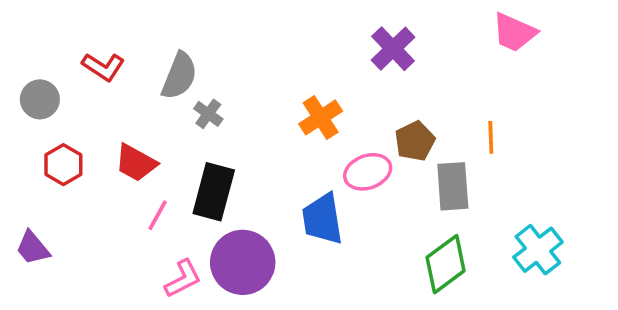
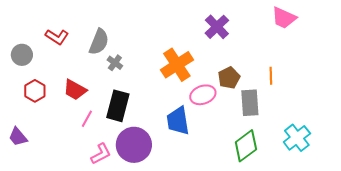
orange cross: (321, 117) -> (177, 65), size x1.4

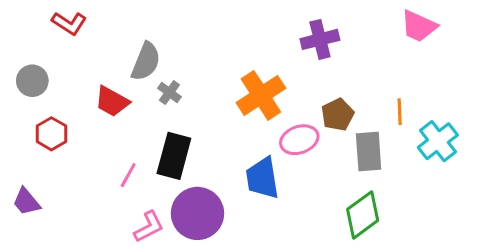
purple cross: (217, 27) -> (320, 39), turned 30
red L-shape: (57, 37) -> (69, 23), moved
red trapezoid: (75, 90) -> (112, 101), moved
cyan cross: (297, 138) -> (438, 141), moved

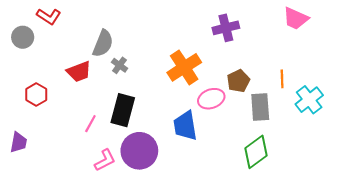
gray circle: (32, 81) -> (23, 37), moved
red trapezoid: (112, 101) -> (79, 72), turned -50
purple trapezoid: (26, 202) -> (18, 142), turned -130

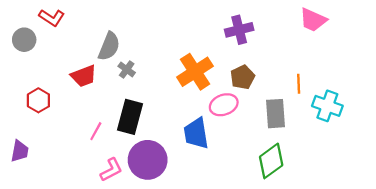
brown pentagon: (238, 81) -> (242, 77), moved
cyan cross: (309, 100) -> (327, 106), turned -32

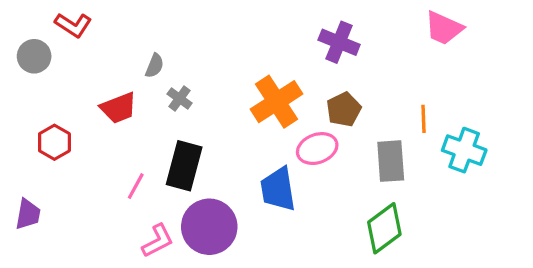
purple cross: (239, 30) -> (339, 42), turned 36
gray semicircle: (109, 46) -> (155, 66), size x0.6

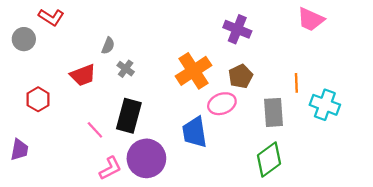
pink line: (136, 186) -> (95, 130), turned -72

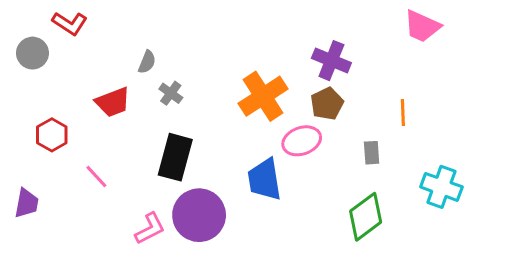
purple cross: (237, 29) -> (331, 61), moved
cyan cross: (325, 105) -> (441, 187), moved
gray rectangle: (273, 112) -> (372, 153), size x0.6
pink line: (95, 130) -> (96, 177), moved

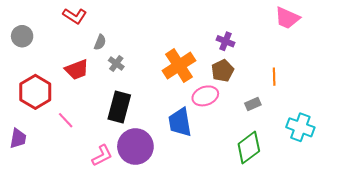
red L-shape: (70, 23) -> (75, 16), moved
purple cross: (331, 61) -> (226, 41), size x0.7
red hexagon: (52, 135) -> (35, 92), size x1.5
gray rectangle: (372, 153) -> (253, 104), turned 70

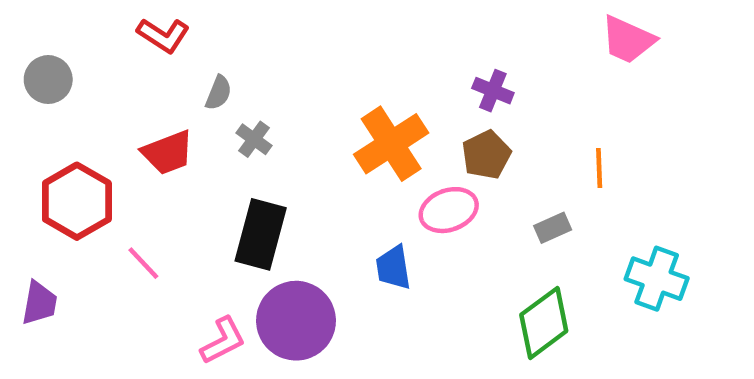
blue trapezoid: (180, 122) -> (393, 268), size x0.7

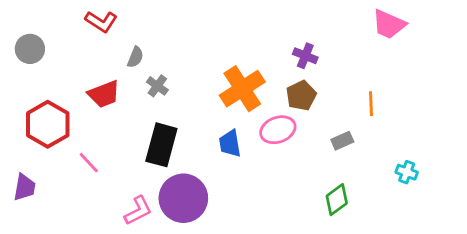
blue trapezoid: (393, 268) -> (230, 143), moved
cyan cross: (657, 279) -> (407, 172), size x0.6
green diamond: (544, 323) -> (337, 200), size x0.7

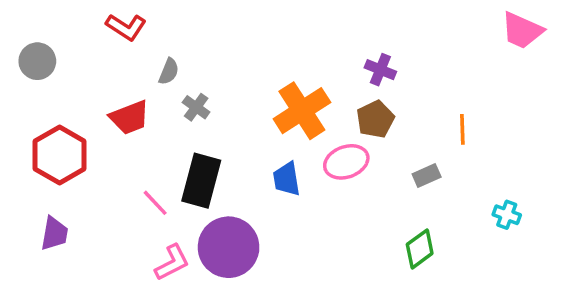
pink trapezoid: (389, 24) -> (522, 30), moved
pink line: (89, 163) -> (155, 203), moved
purple trapezoid: (24, 187) -> (54, 234), moved

